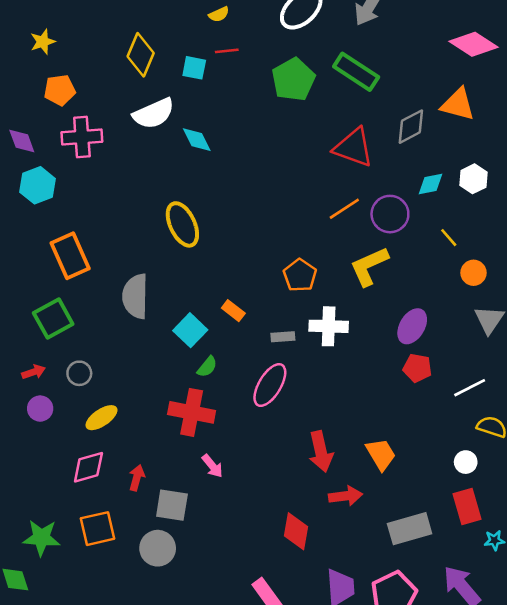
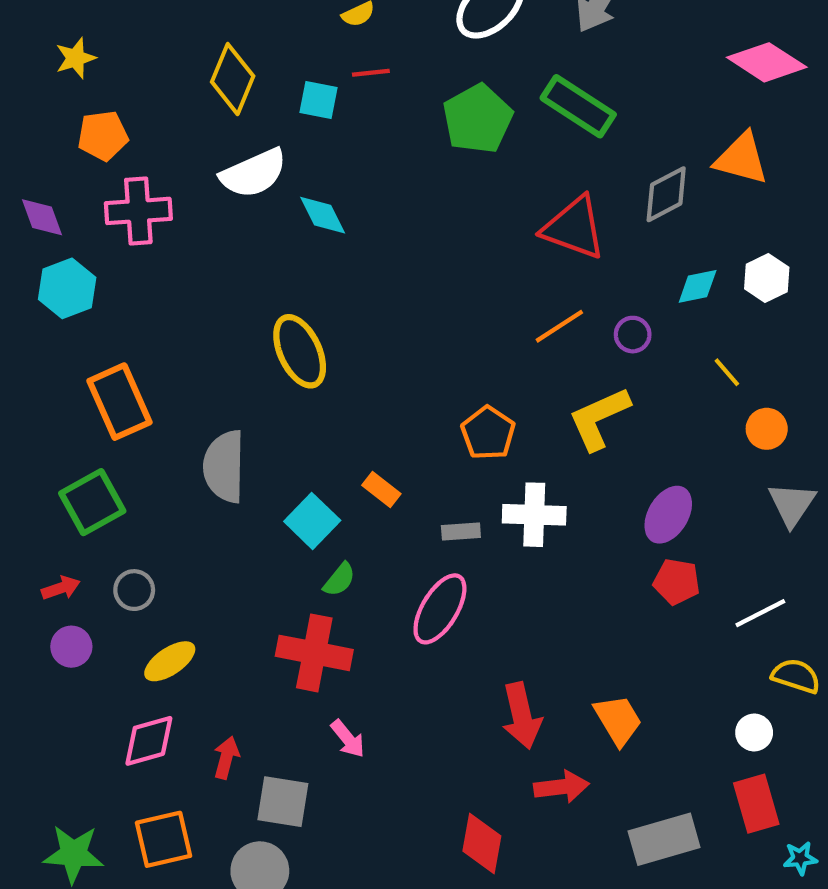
purple circle: (390, 214) -> (633, 335), size x0.6

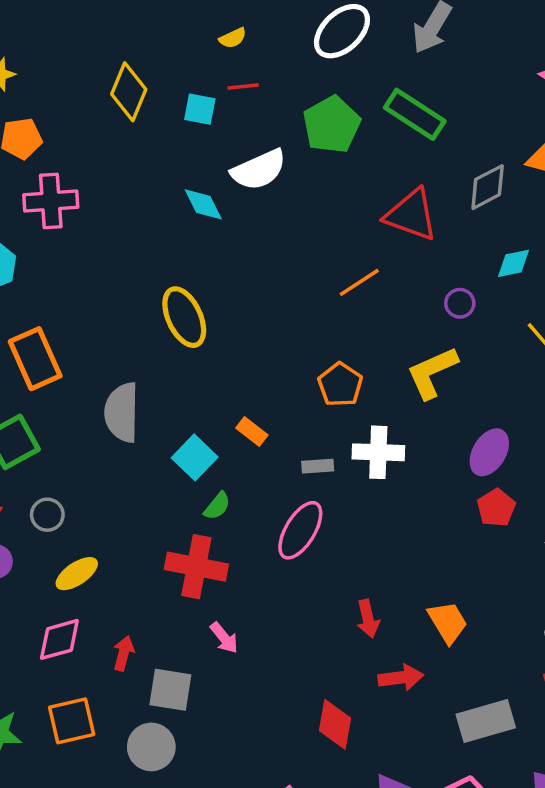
white semicircle: (254, 173) -> (259, 170), moved
orange line: (559, 326) -> (359, 282), moved
red pentagon: (677, 582) -> (496, 508), turned 30
red arrow: (522, 716) -> (368, 619), size x0.7

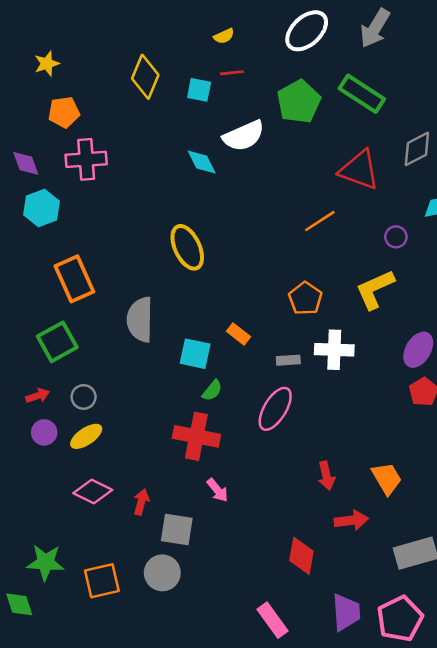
cyan square: (195, 457) -> (195, 354), turned -32
yellow ellipse: (77, 574) -> (86, 436), moved
pink diamond: (59, 639) -> (93, 491), turned 42
orange square: (72, 721) -> (102, 581), moved

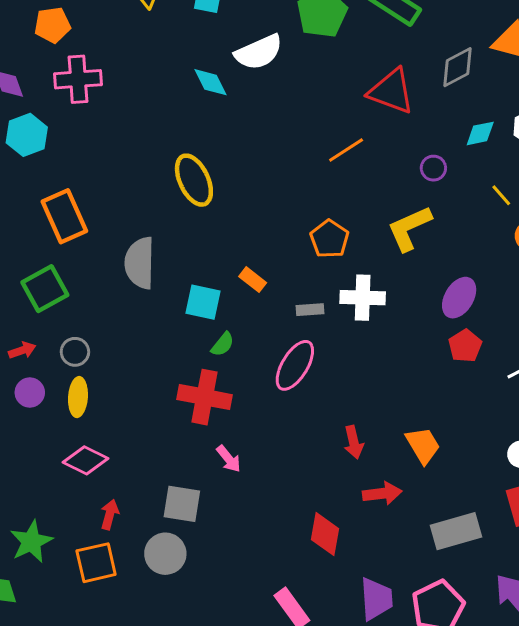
yellow ellipse: (86, 436) -> (78, 397), turned -52
red arrow: (141, 502) -> (110, 515), moved
green star: (45, 562) -> (31, 542), turned -30

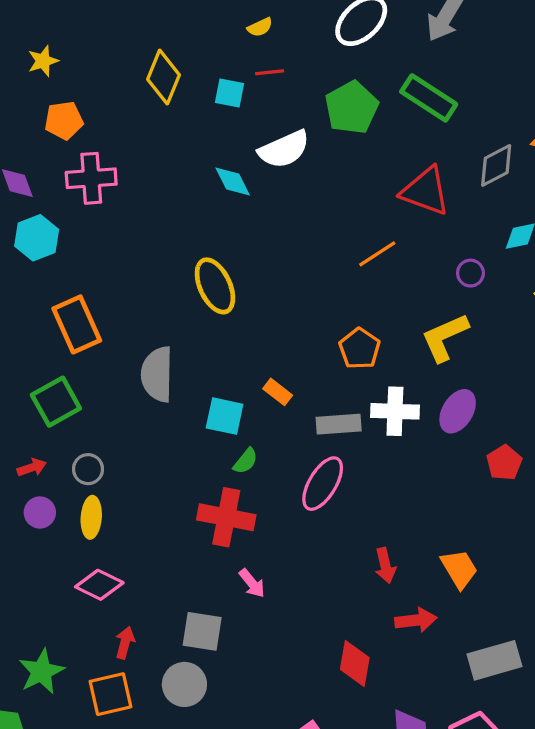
purple ellipse: (459, 298) -> (458, 411), moved
gray rectangle: (310, 310) -> (339, 424), size x1.5

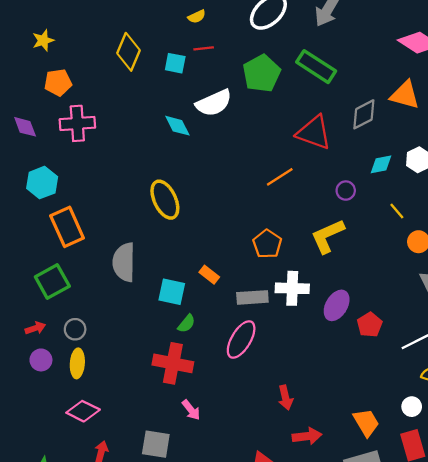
cyan hexagon: (37, 238) -> (42, 183), moved
purple ellipse: (458, 411) -> (337, 305), moved
orange trapezoid: (459, 569) -> (366, 423), moved

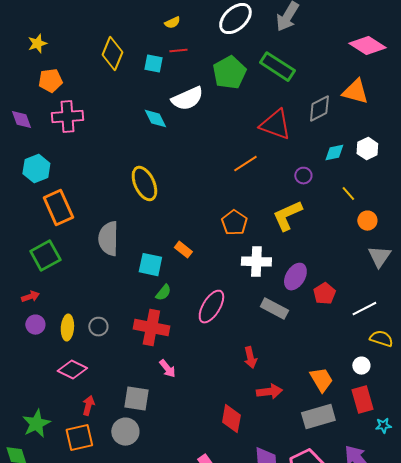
gray rectangle: (252, 297) -> (274, 309), moved, turned 32
gray circle: (75, 329) -> (98, 327), moved

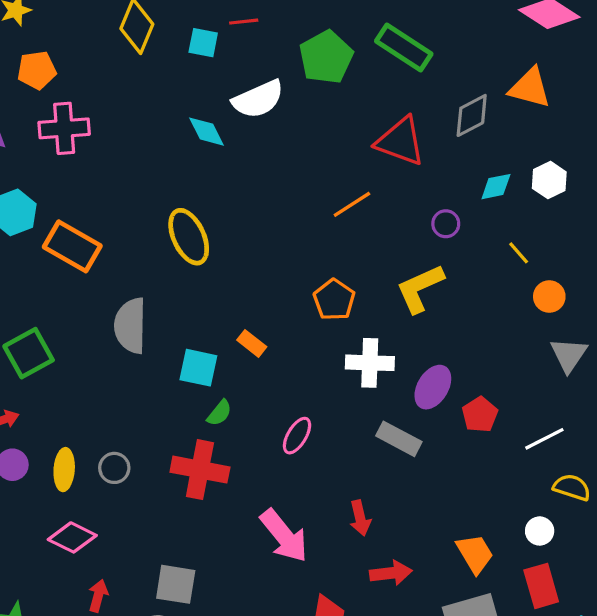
orange rectangle: (58, 208) -> (72, 246), moved, turned -36
pink ellipse: (211, 307) -> (297, 436), size x0.7
pink arrow: (167, 369) -> (284, 536), moved, size x1.8

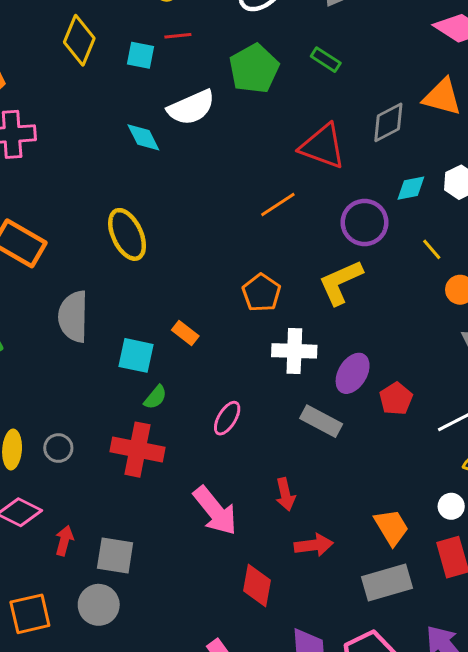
green rectangle: (404, 47) -> (326, 60), size x0.6
purple circle: (446, 224) -> (365, 222), size x1.8
red arrow: (98, 596) -> (64, 541), moved

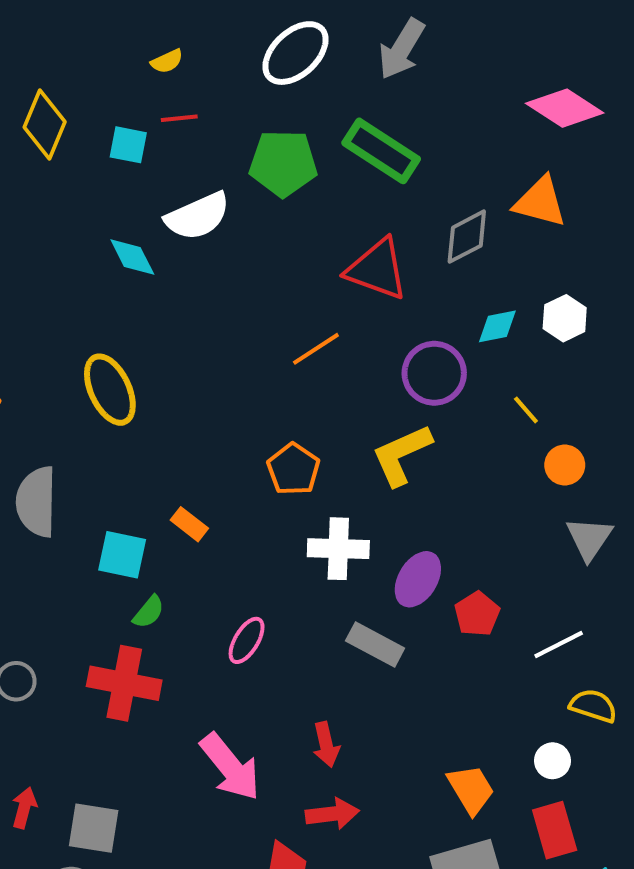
green rectangle: (326, 60) -> (381, 151), size x1.8
green pentagon: (254, 69) -> (283, 163), turned 30
red arrow: (314, 545) -> (332, 814), moved

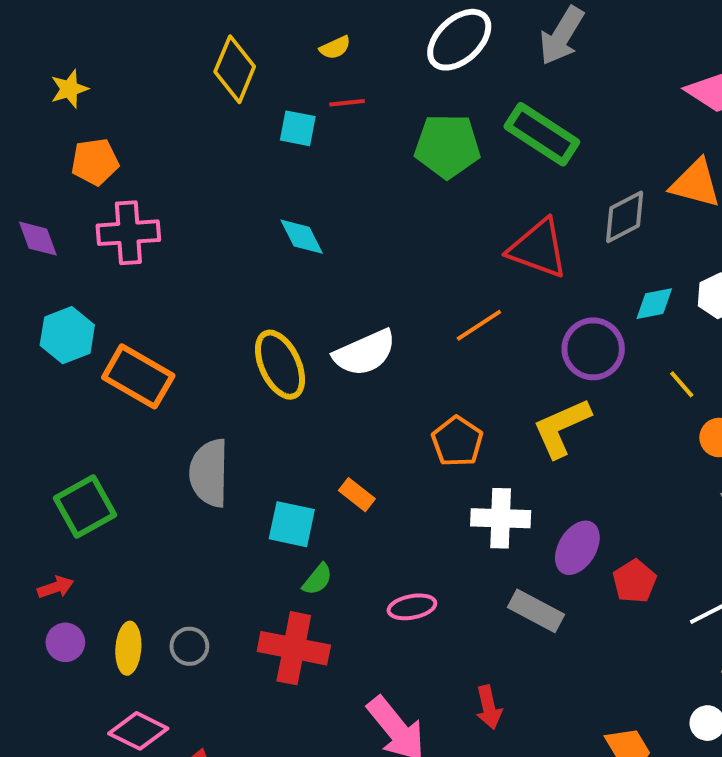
yellow diamond: (45, 124) -> (235, 69), moved
white semicircle: (198, 216) -> (365, 353), moved
pink ellipse: (247, 640) -> (412, 607), turned 48

